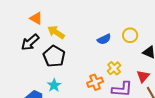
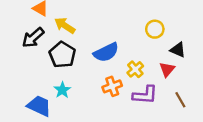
blue semicircle: (104, 39) -> (106, 52), moved, size x1.5
red triangle: (143, 76) -> (167, 69), moved

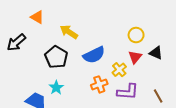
yellow arrow: (65, 26) -> (69, 32), moved
black arrow: (33, 38) -> (16, 42), moved
red triangle: (167, 69) -> (135, 57), moved

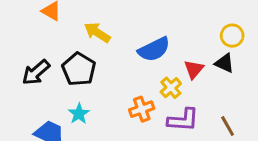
yellow circle: (136, 35) -> (232, 36), moved
black arrow: (16, 42) -> (36, 72), moved
blue semicircle: (94, 55) -> (154, 49), moved

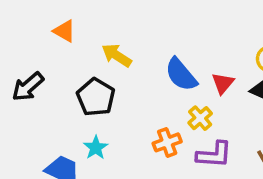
blue semicircle: (154, 49) -> (181, 75), turned 76
red triangle: (194, 69) -> (223, 83), moved
black arrow: (36, 72) -> (28, 87), moved

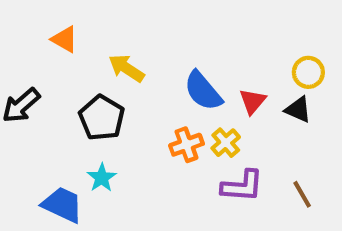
orange cross: (167, 142) -> (186, 145), moved

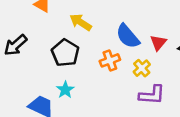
orange cross: (186, 145) -> (110, 60), moved

